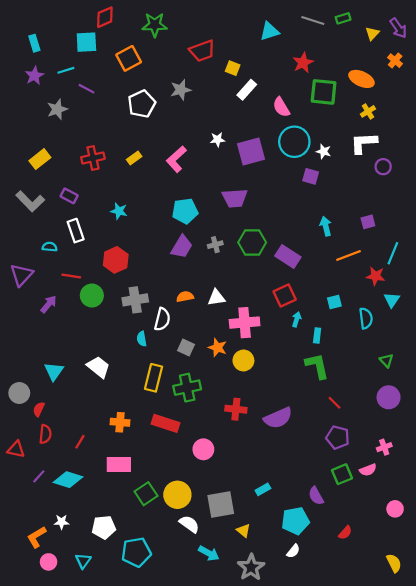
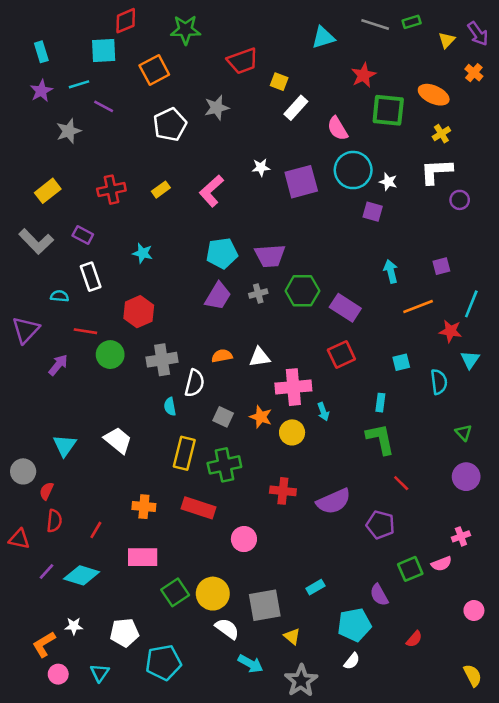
purple trapezoid: (235, 198) -> (270, 256), moved
cyan arrow: (297, 319) -> (323, 412), moved, turned 144
purple pentagon: (338, 437) -> (380, 525), moved

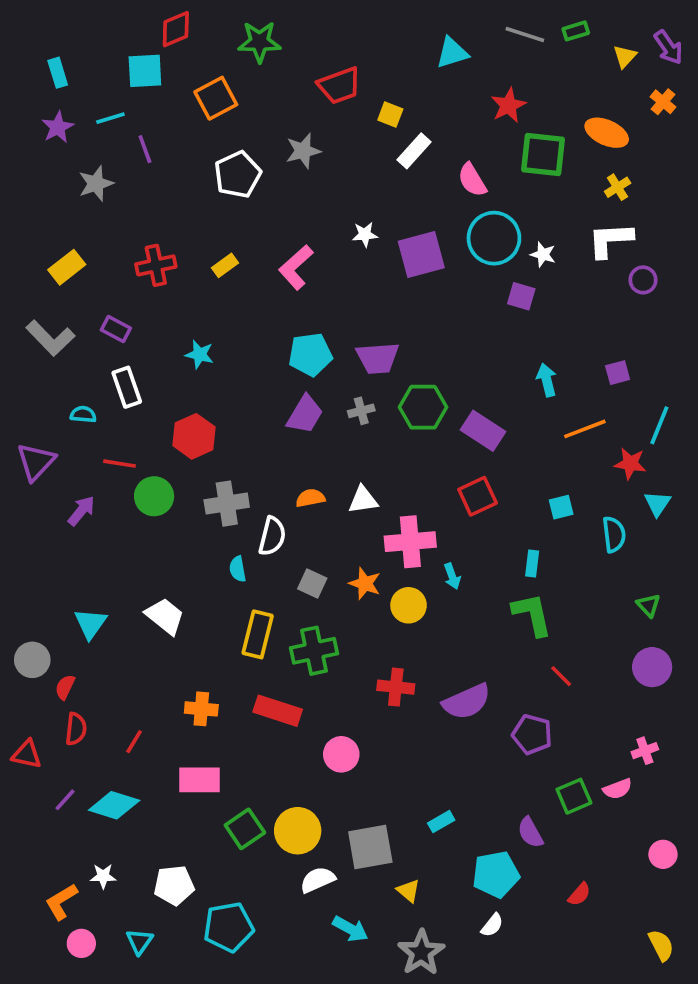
purple line: (104, 106) -> (145, 149), turned 42
white semicircle: (227, 629) -> (318, 880), turned -60

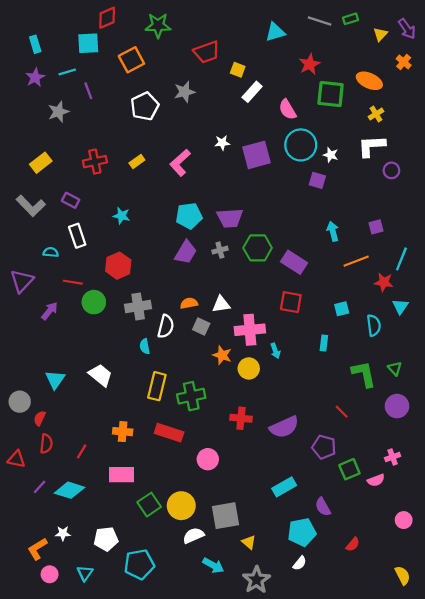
red square: (478, 496) -> (291, 302), turned 35
gray square: (312, 583) -> (201, 326), moved
green L-shape: (532, 614) -> (364, 374), moved
green square: (574, 796) -> (349, 469), moved
cyan rectangle: (441, 822) -> (284, 487), moved, size x1.5

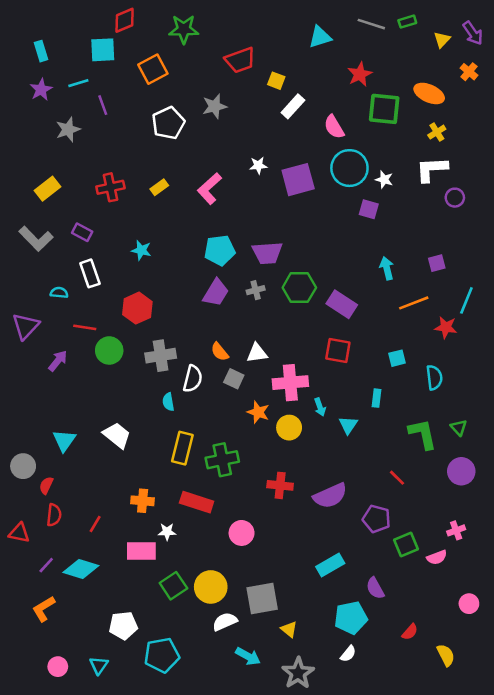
orange semicircle: (189, 303) -> (220, 352), turned -119
cyan triangle: (400, 307) -> (348, 425), moved
white star: (63, 533) -> (167, 532), moved
orange L-shape: (37, 549) -> (44, 609), moved
yellow semicircle: (403, 575) -> (446, 655), moved

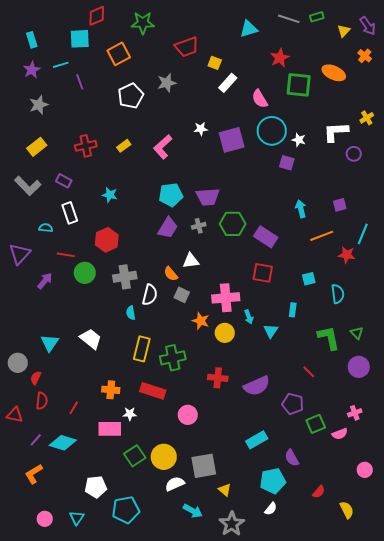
gray star: (68, 129) -> (39, 105), moved
yellow cross: (437, 132) -> (367, 118), moved
white triangle: (257, 353) -> (191, 261), moved

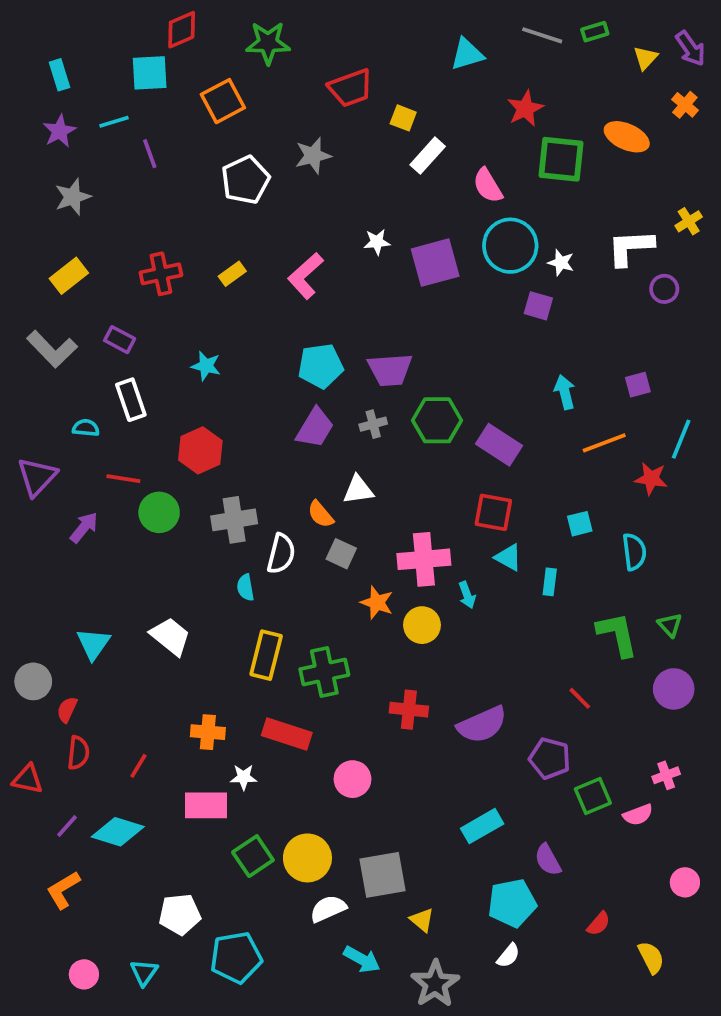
cyan triangle: (271, 331) -> (508, 557), moved, turned -35

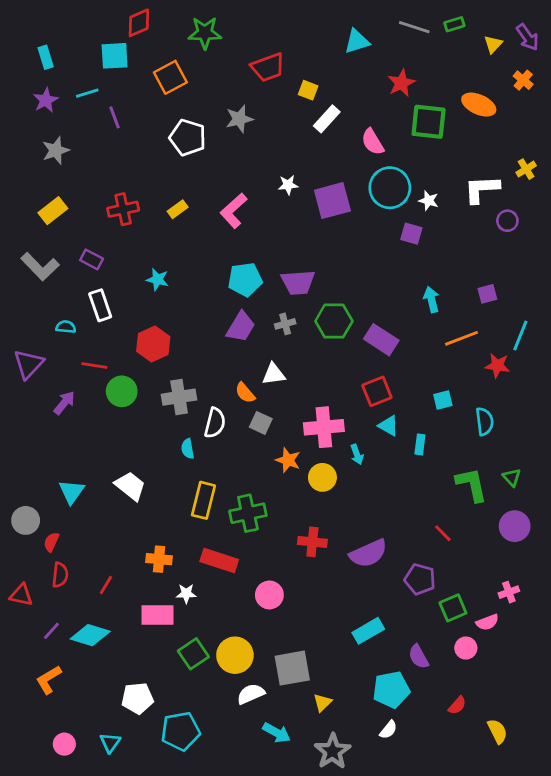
white pentagon: (245, 180) -> (188, 138), turned -30
red square: (493, 512) -> (377, 391), turned -32
pink circle: (685, 882) -> (466, 648), moved
yellow triangle: (422, 920) -> (322, 703), turned 36

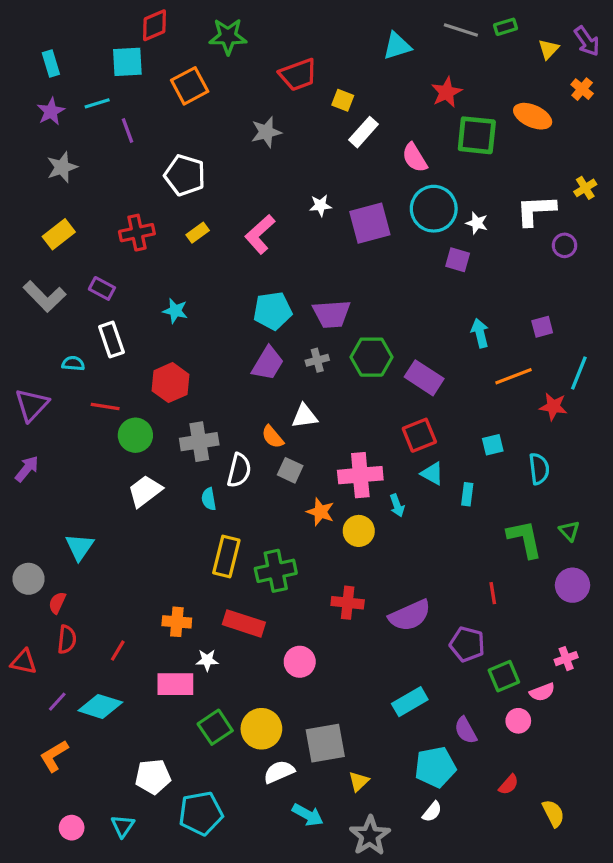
white pentagon: (188, 138) -> (185, 175), moved
purple arrow: (64, 403) -> (27, 469), moved
white trapezoid: (130, 486) -> (145, 491), moved, turned -76
red line: (443, 533) -> (493, 593), turned 36

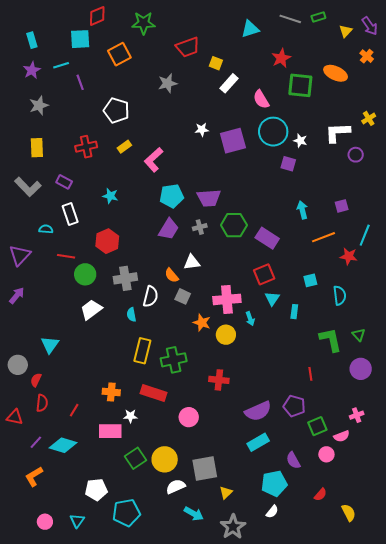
yellow rectangle: (59, 234) -> (37, 148), turned -54
pink L-shape: (260, 234) -> (154, 160), moved
cyan triangle: (432, 474) -> (272, 298), turned 35
purple semicircle: (410, 615) -> (258, 411), moved

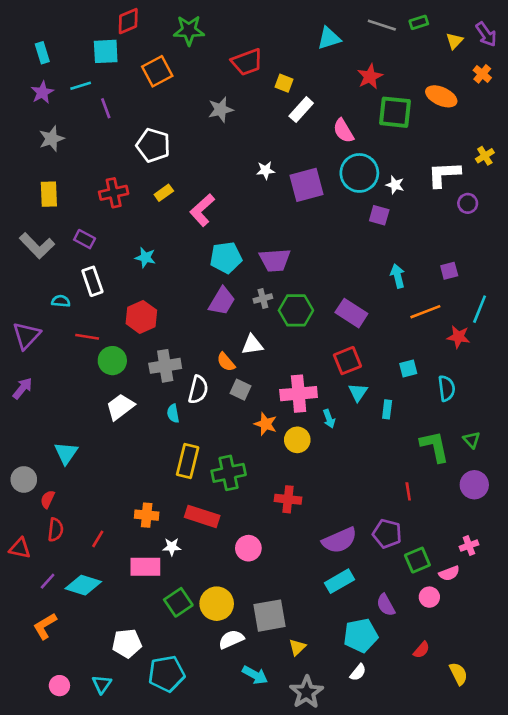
green hexagon: (234, 225) -> (296, 310), moved

